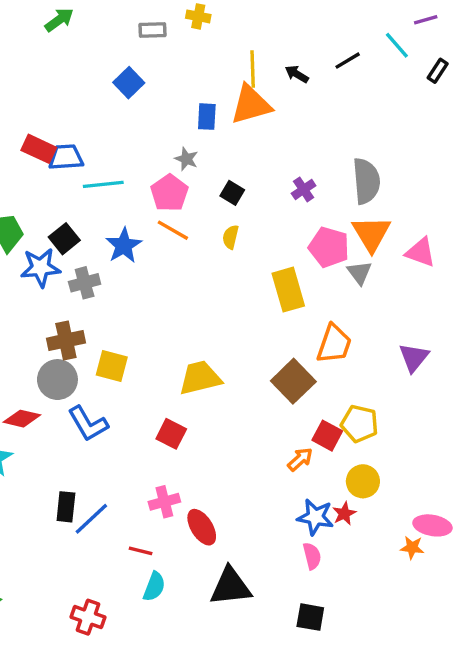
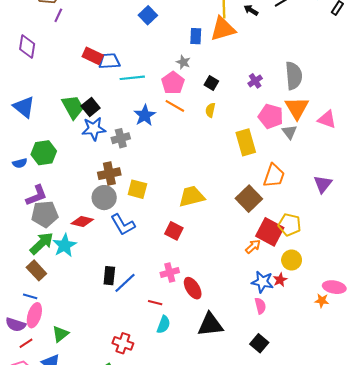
black square: (64, 239) -> (91, 107), moved
red square: (327, 436) -> (270, 232), size x1.5
black square: (310, 617) -> (259, 343), turned 30

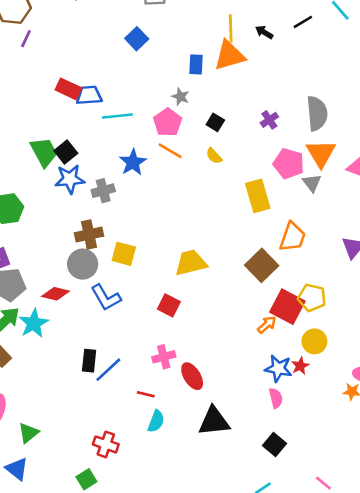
yellow semicircle: (210, 110) -> (214, 156), turned -56

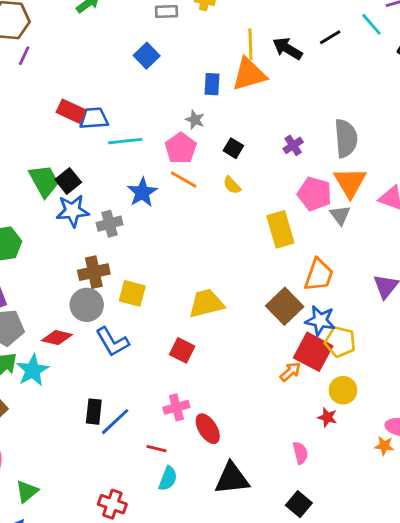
black arrow: (264, 32) -> (287, 49), size x1.5
red star: (300, 366) -> (327, 417), turned -30
blue star: (278, 368) -> (320, 320), moved

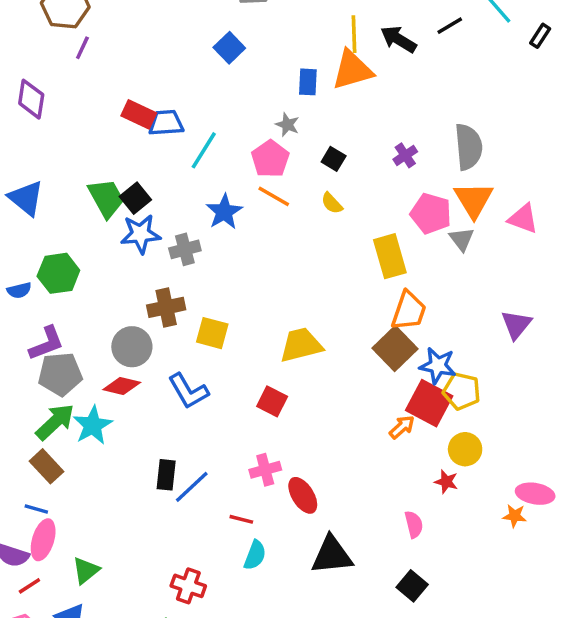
cyan line: (125, 141) -> (204, 150), turned -52
orange trapezoid: (319, 275) -> (409, 311), moved
gray circle: (87, 305) -> (132, 347), moved

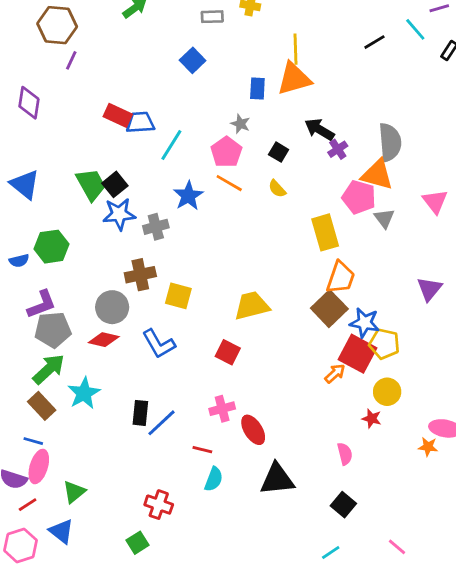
black arrow: (398, 39) -> (319, 129), moved
orange triangle: (474, 200) -> (377, 175), moved, turned -44
pink triangle: (523, 219) -> (435, 201), turned 32
cyan star: (93, 425) -> (84, 393), moved

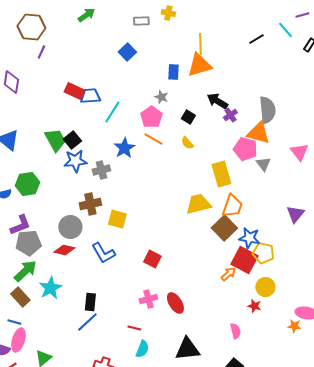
yellow trapezoid: (252, 306) -> (198, 204), moved
blue line: (161, 423) -> (87, 322), moved
red ellipse: (253, 430) -> (175, 303), moved

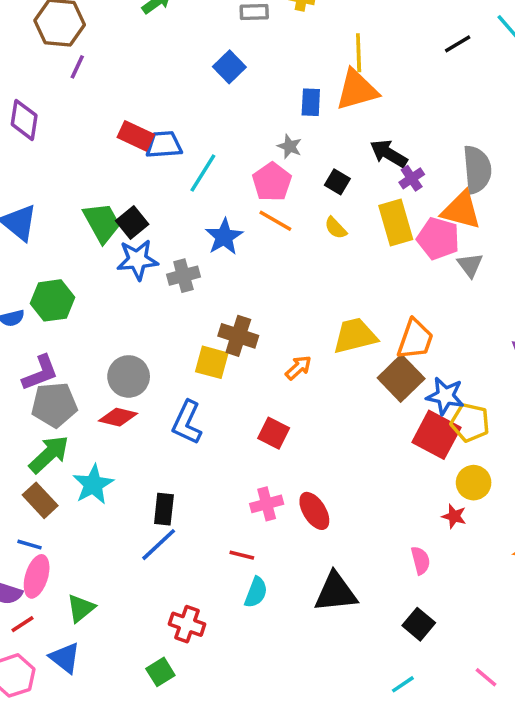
yellow rectangle: (221, 174) -> (396, 223), moved
brown cross: (90, 204) -> (238, 336), moved, turned 30
blue L-shape: (103, 253) -> (187, 422), turned 55
orange arrow: (228, 274) -> (298, 368), moved

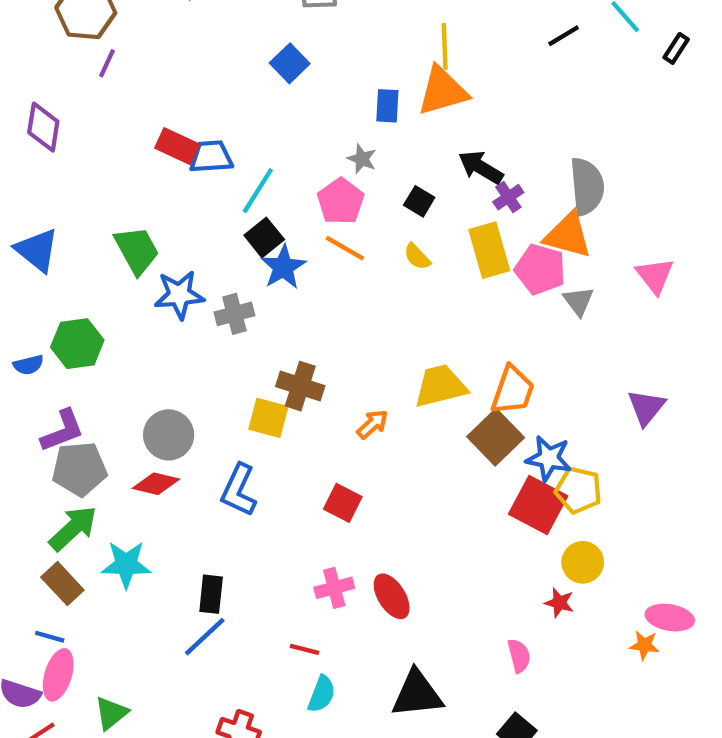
black square: (132, 223) -> (264, 237), moved
cyan star: (93, 484) -> (126, 564), turned 30

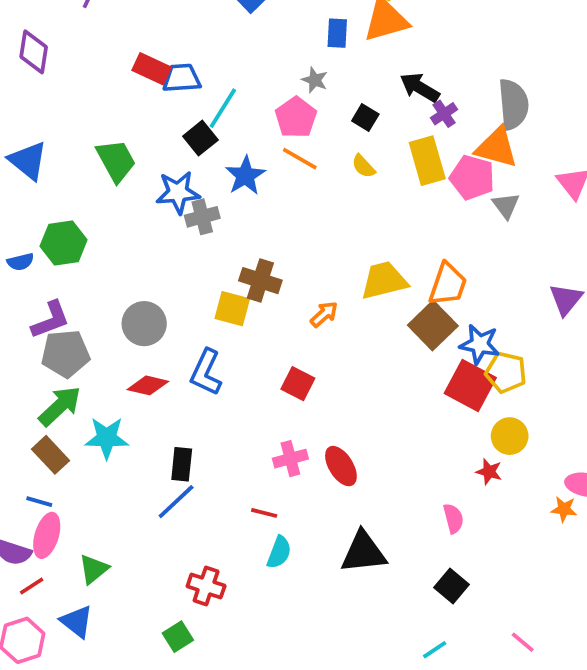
black square: (264, 237) -> (200, 138), moved
blue star: (179, 295) -> (178, 192), moved
red diamond: (156, 484) -> (148, 385), moved

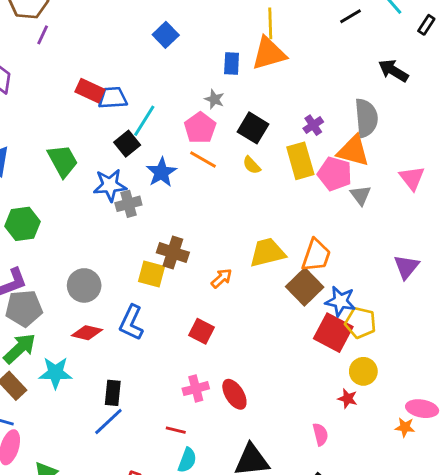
black arrow: (420, 87) -> (393, 71), moved
black square: (365, 117) -> (253, 128), size x1.5

